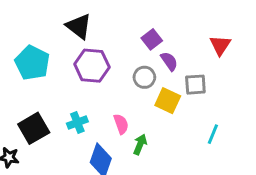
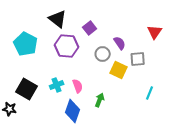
purple square: (152, 39) -> (90, 28), moved
pink semicircle: (121, 124) -> (78, 86), moved
black square: (34, 128) -> (27, 89), turned -30

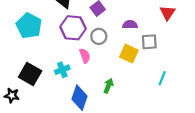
purple semicircle: (120, 43) -> (130, 25), turned -56
gray circle: (103, 54) -> (99, 36), moved
pink semicircle: (78, 86) -> (85, 56), moved

